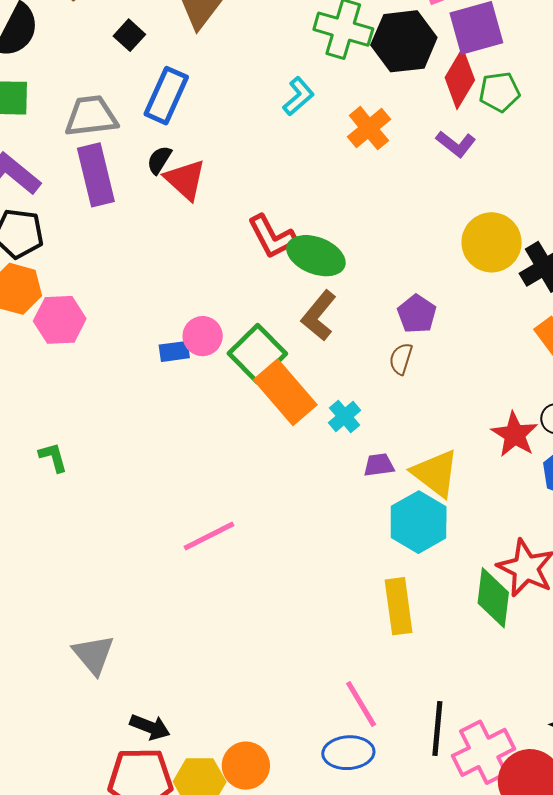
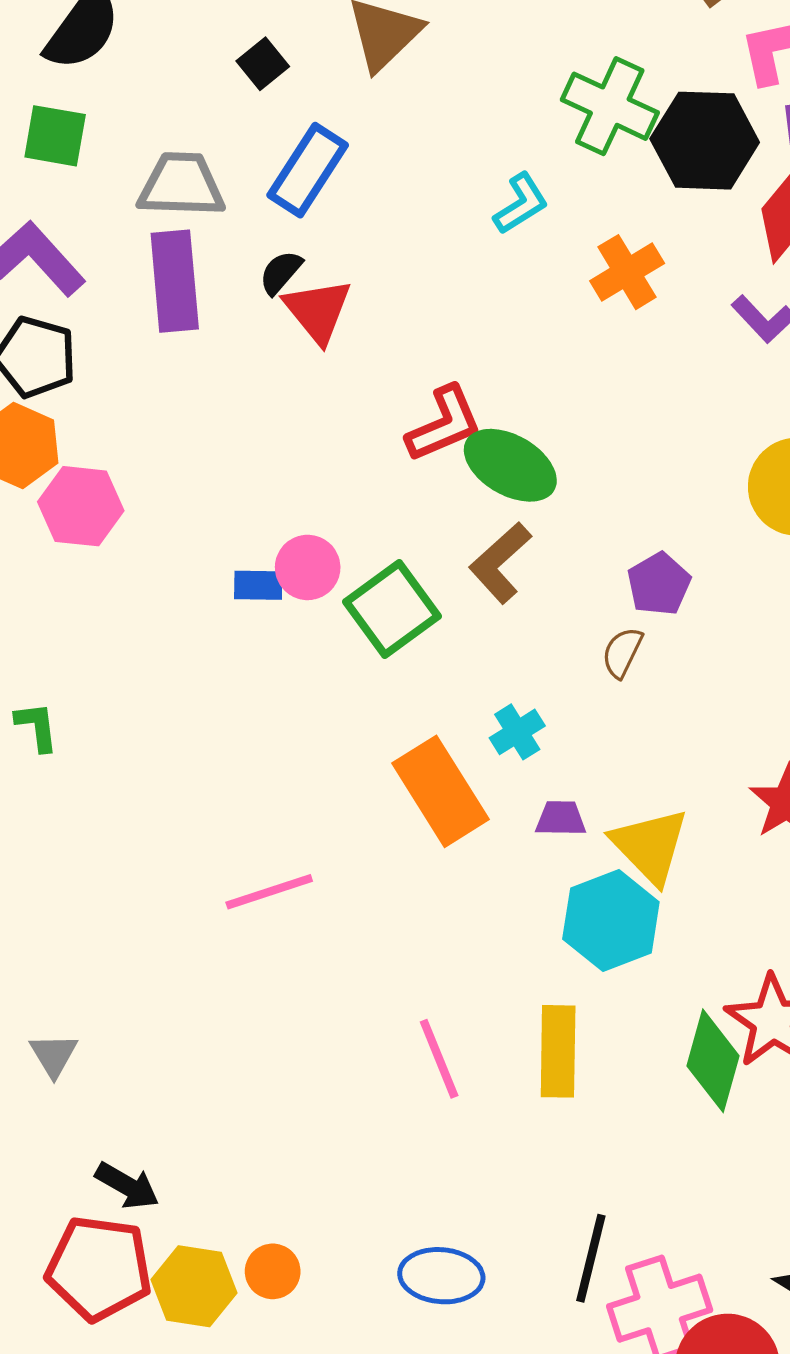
red L-shape: (272, 237) -> (444, 424), turned -94
orange rectangle: (285, 392) -> (440, 791), moved
gray triangle: (93, 655) -> (54, 1055), size x0.7
pink line: (361, 704) -> (439, 1059), moved
orange circle: (246, 766) -> (273, 1271), size x0.7

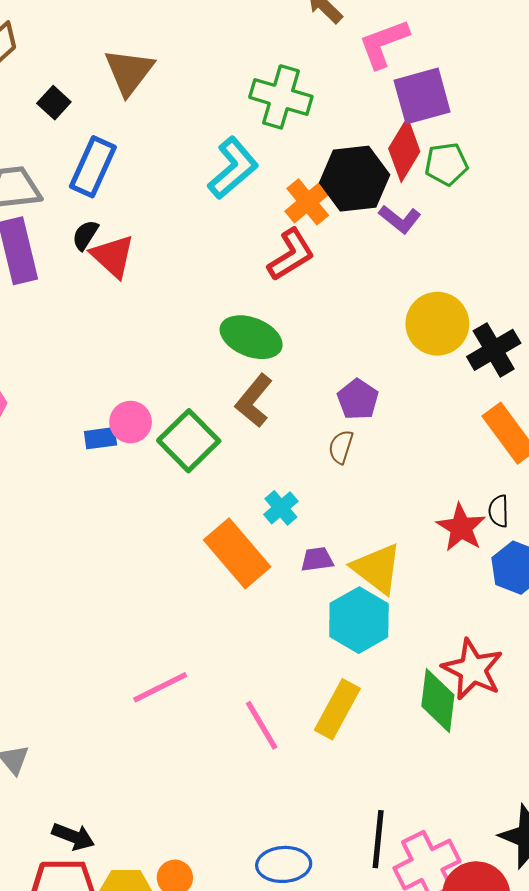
black hexagon: (705, 141) -> (355, 179), moved
cyan L-shape: (521, 204) -> (233, 168), size x1.5
red L-shape: (444, 424) -> (291, 255), moved
pink line: (269, 892) -> (160, 687), moved
yellow rectangle: (558, 1051) -> (337, 709), turned 36

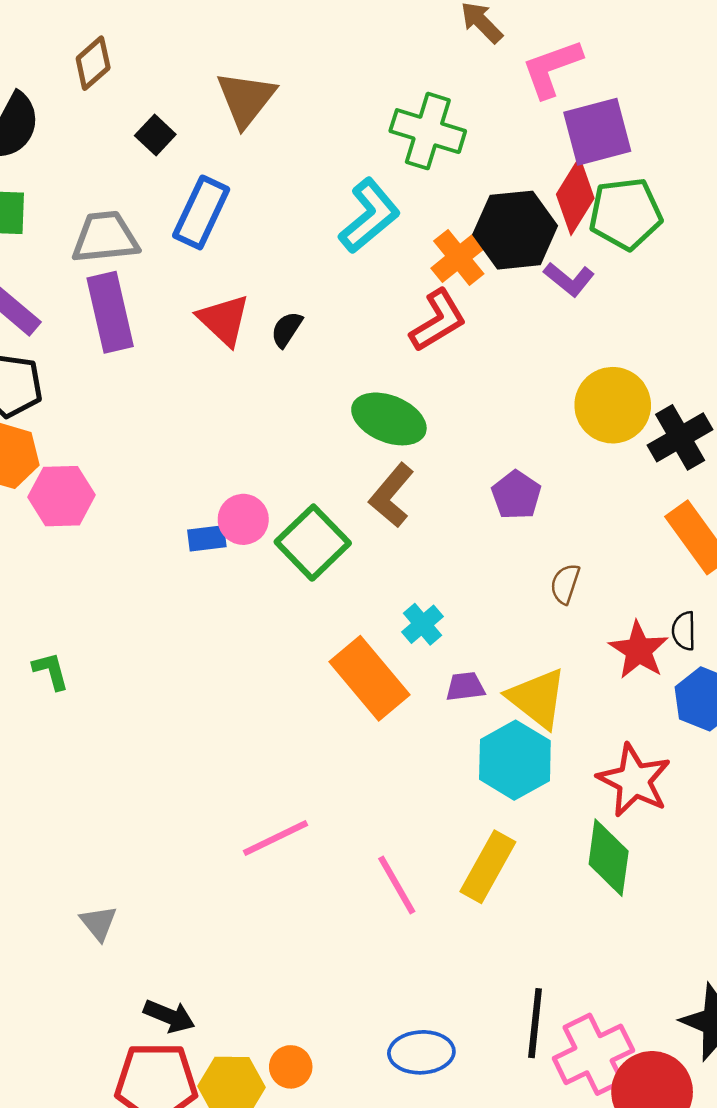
green pentagon: (446, 164) -> (625, 214), size x1.4
black semicircle: (85, 235) -> (287, 329), moved
brown semicircle: (341, 447) -> (565, 584), moved
red star: (473, 669) -> (634, 780), moved

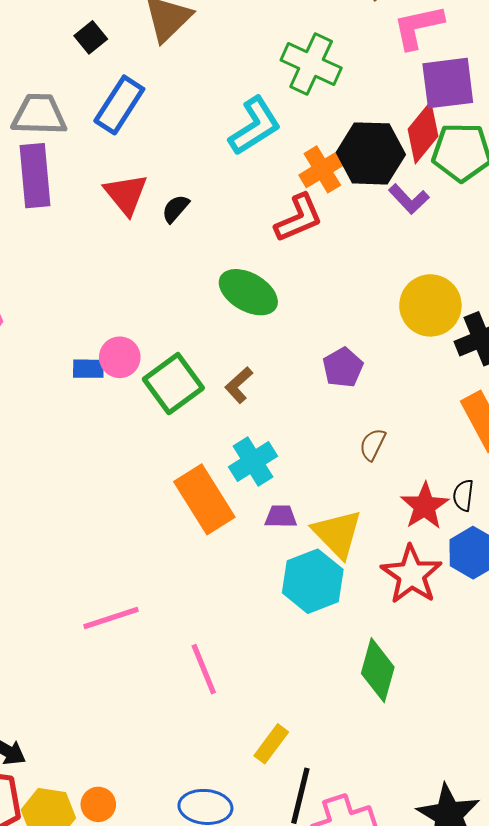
brown L-shape: (391, 495) -> (239, 385), moved, size x0.7
cyan cross: (423, 624) -> (253, 462), size x1.4
red star: (634, 780) -> (411, 575), moved
yellow rectangle: (488, 867) -> (271, 744), moved, size x0.7

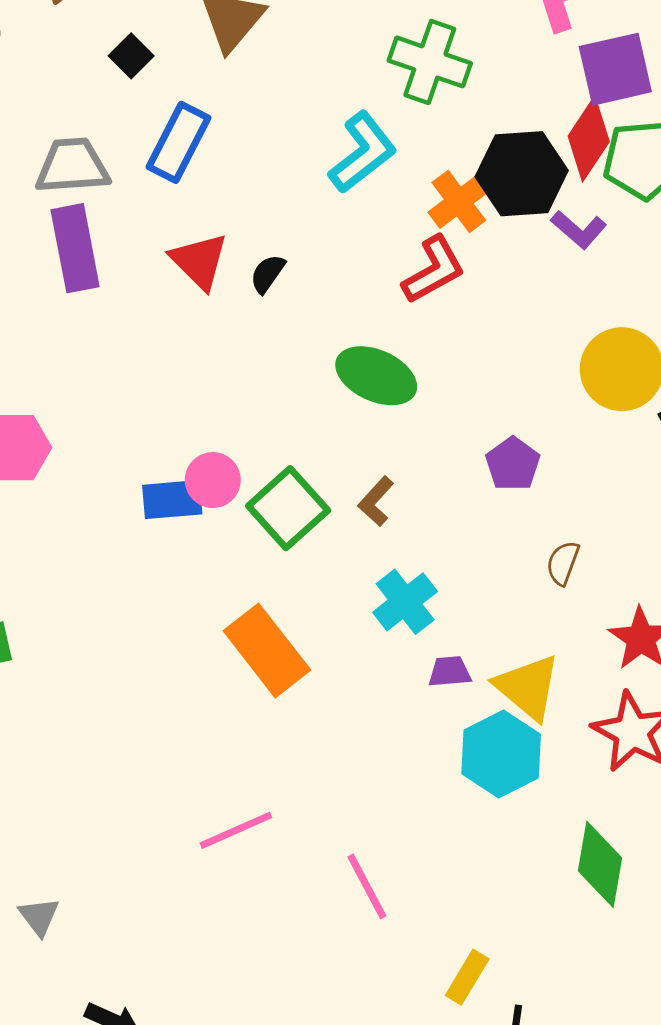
blue rectangle: (88, 369) -> (172, 500), size x1.4
orange rectangle: (204, 499) -> (267, 650), moved

